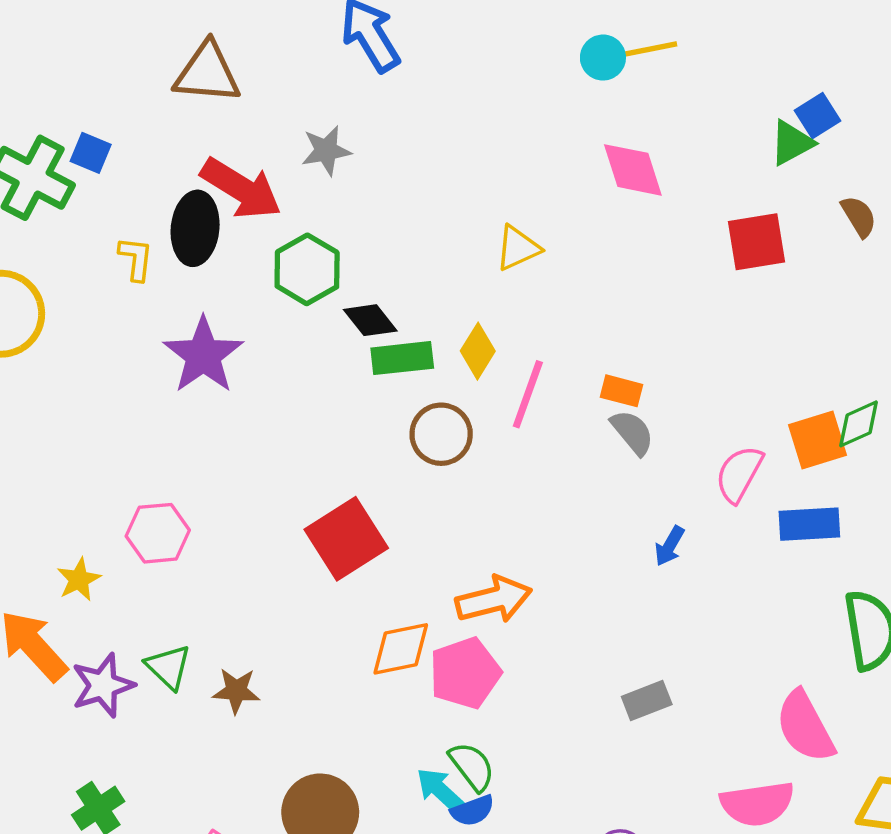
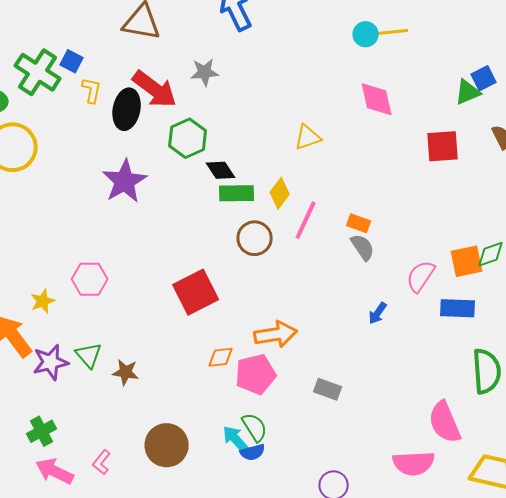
yellow L-shape: (136, 259) -> (92, 90), moved
orange diamond: (401, 649) -> (221, 357), size x0.7
gray rectangle: (647, 701) -> (328, 389), moved, turned 36

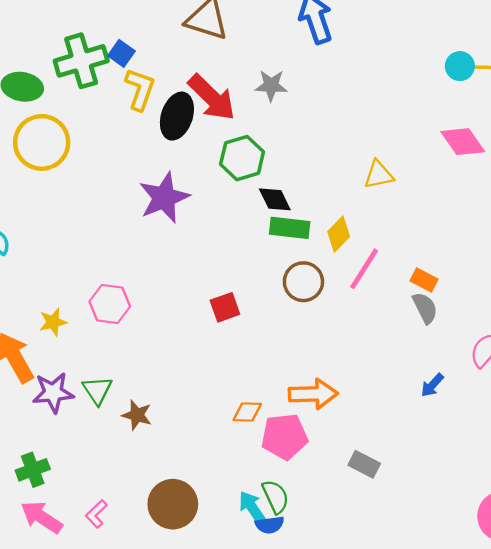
green cross: (38, 72) -> (81, 61), turned 33
yellow L-shape: (92, 90) -> (140, 89), size x1.4
pink diamond: (377, 99) -> (463, 142), turned -30
red square: (196, 292) -> (225, 307), moved, size x0.6

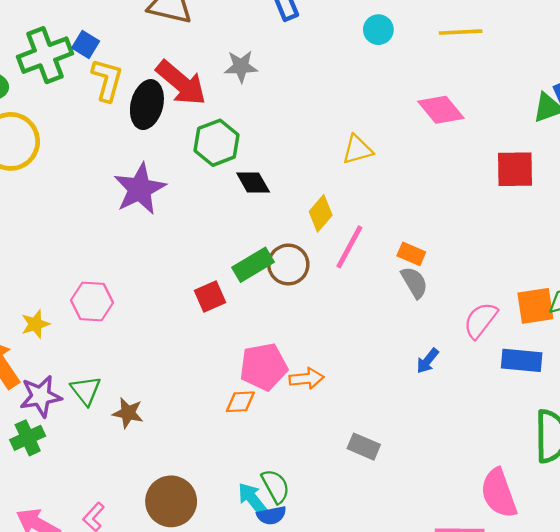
cyan circle: (460, 66) -> (378, 30), moved
green rectangle: (290, 228) -> (253, 265), moved, turned -33
orange arrow: (313, 394) -> (306, 379), size x0.7
pink pentagon: (285, 437) -> (264, 367), moved
green cross: (33, 470) -> (28, 438), moved

